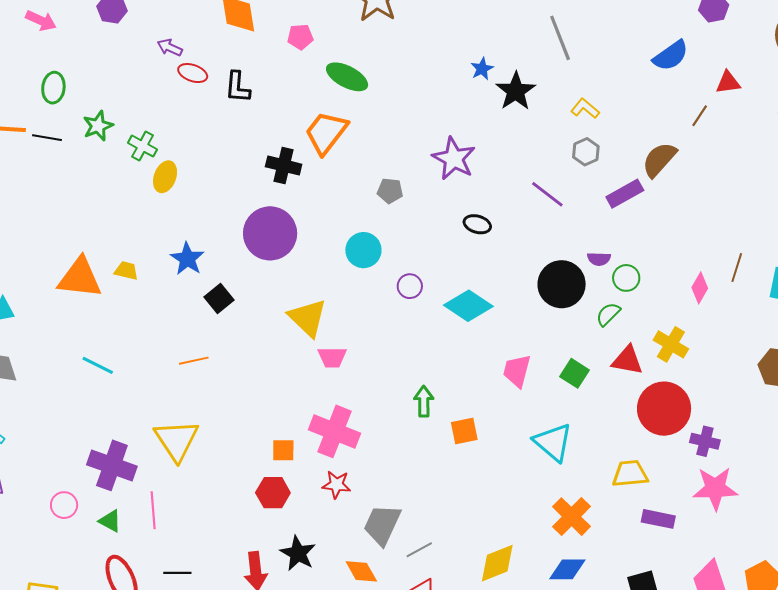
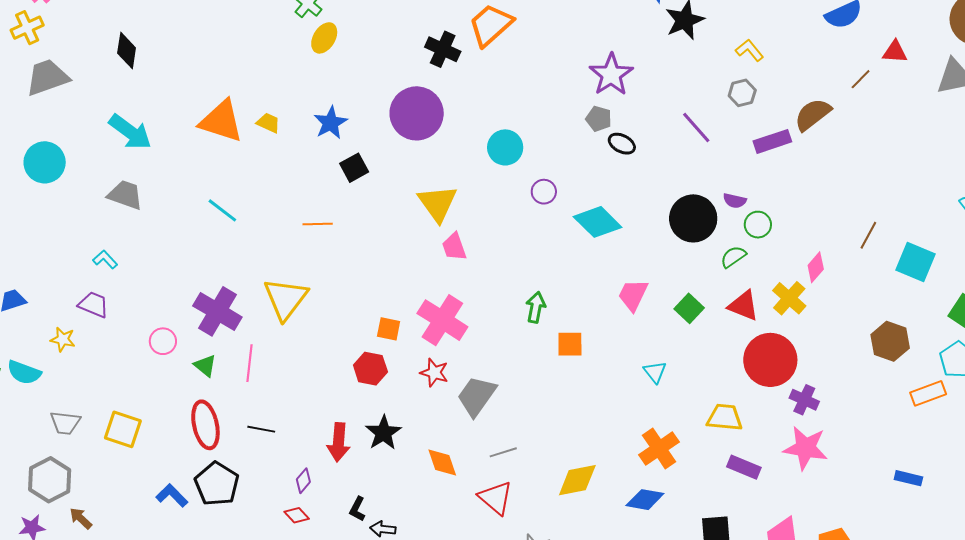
gray pentagon: (390, 191) -> (599, 119), moved
pink diamond: (700, 288) -> (816, 267), moved
pink trapezoid: (332, 357) -> (454, 247), turned 60
cyan triangle: (553, 442) -> (655, 372), size x0.6
gray trapezoid: (382, 525) -> (477, 396), moved

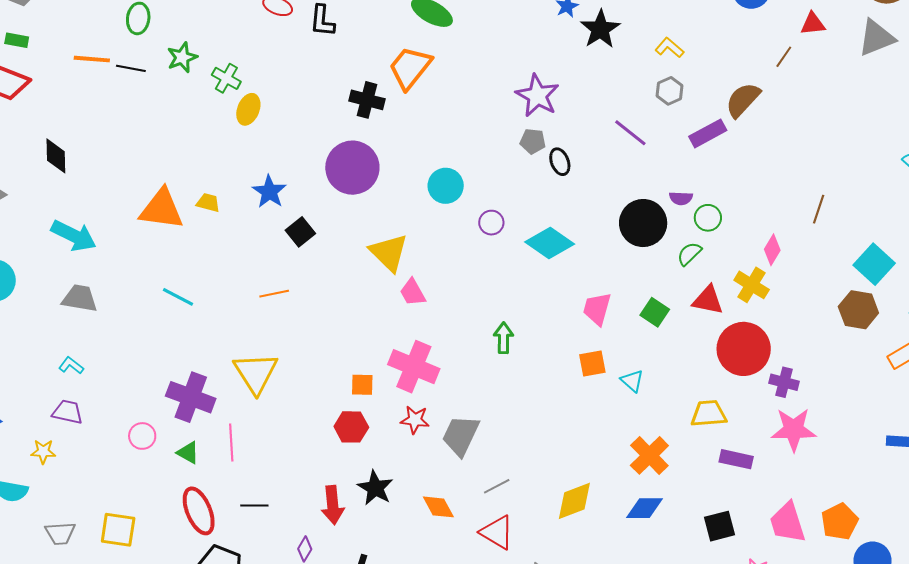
black ellipse: (622, 144) -> (560, 162), turned 52
cyan square: (915, 262) -> (874, 264), moved, turned 30
orange square: (570, 344) -> (592, 364), moved

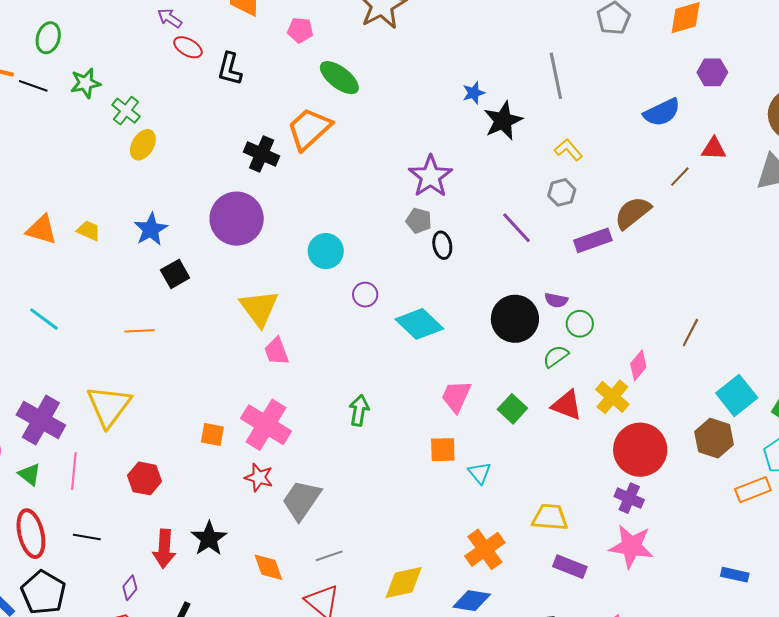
orange triangle: (162, 209) -> (42, 230), size x0.7
red circle: (744, 349) -> (640, 450), moved
red hexagon: (351, 427) -> (145, 478), moved

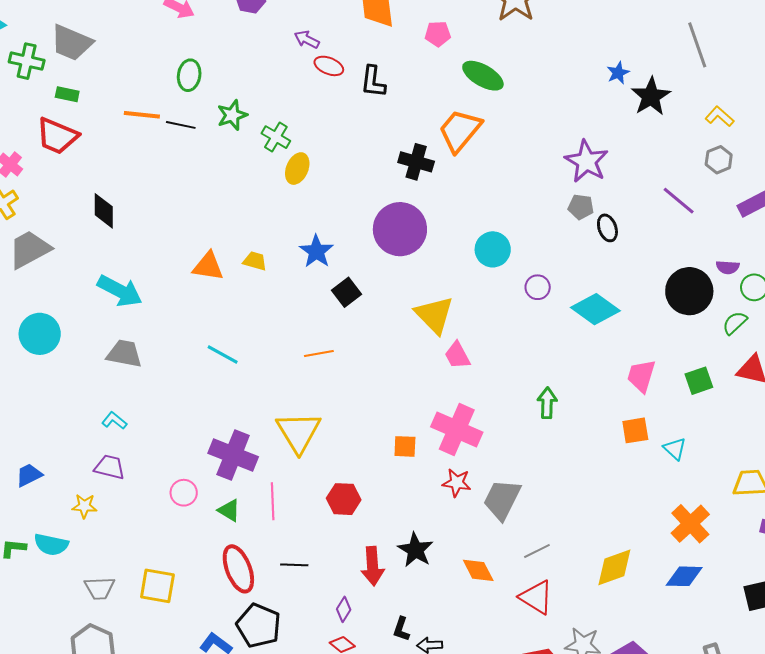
green square: (512, 409) -> (699, 381), turned 36

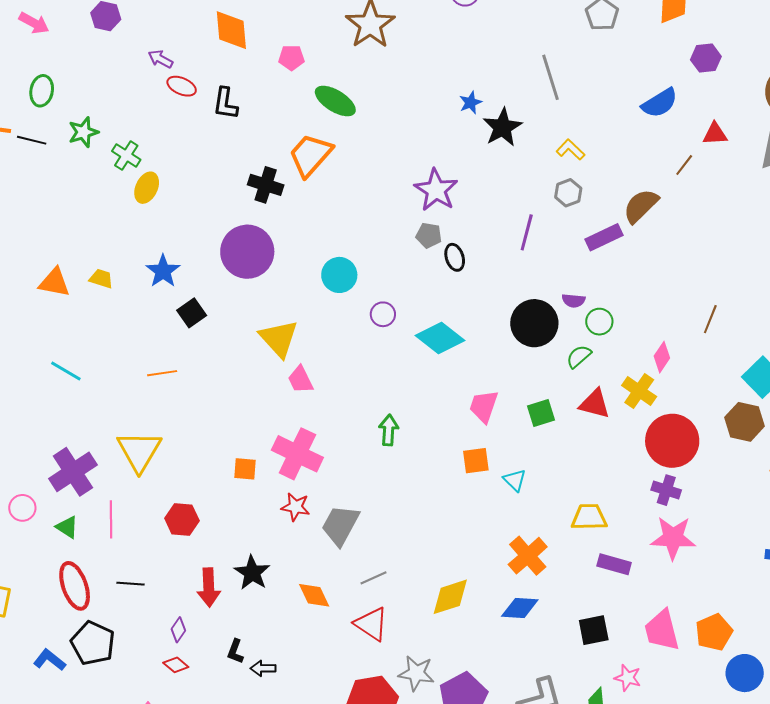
purple line: (679, 201) -> (527, 232), turned 63
purple cross: (233, 455) -> (73, 472), turned 33

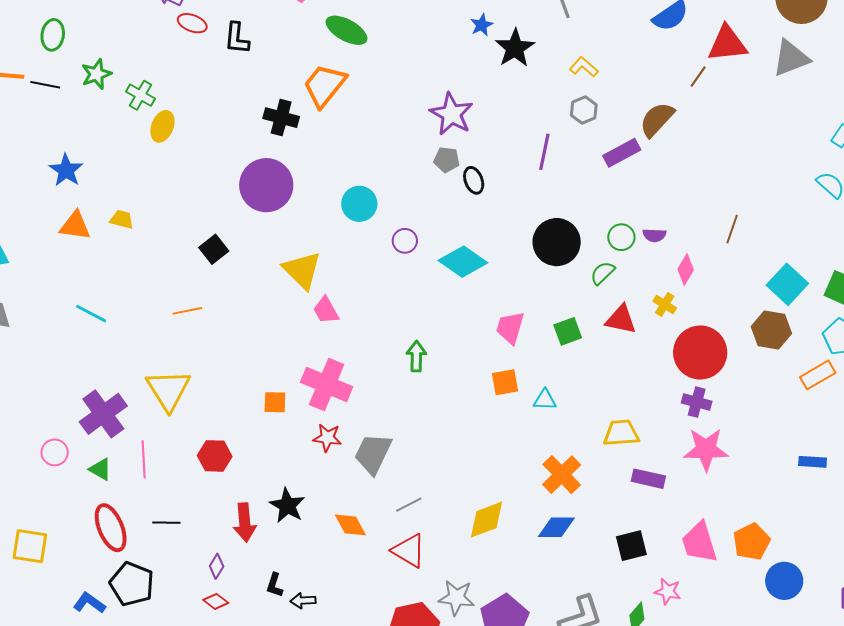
red triangle: (715, 134) -> (727, 44), size x1.6
blue star: (163, 271) -> (66, 170), moved
purple semicircle: (573, 301) -> (654, 235), moved
yellow cross: (639, 391) -> (665, 305), size x0.7
cyan triangle: (515, 480) -> (545, 400), turned -40

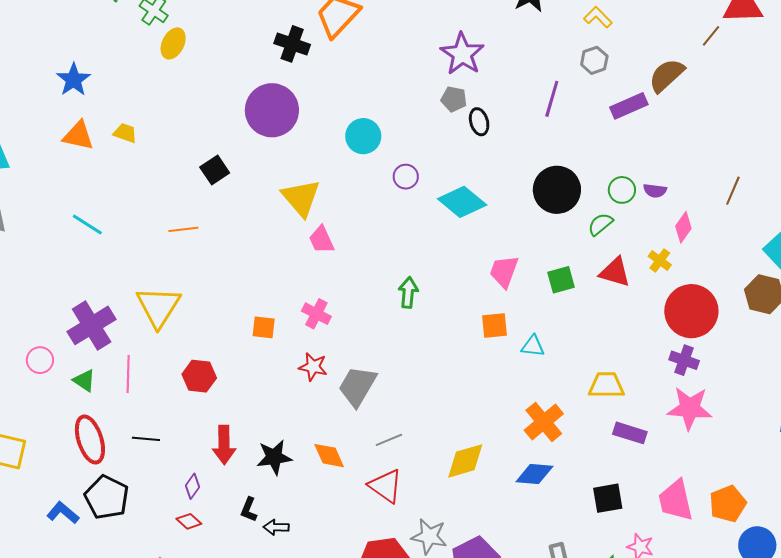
pink cross: (327, 385) -> (316, 314), size x0.6
black star: (287, 506) -> (274, 457), moved, turned 30

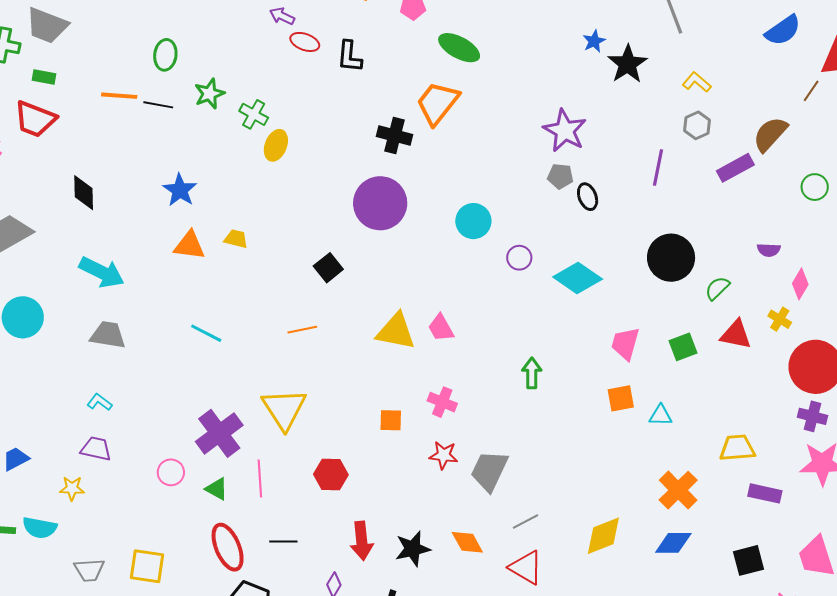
green circle: (622, 190) -> (815, 187), moved
yellow triangle: (301, 198) -> (396, 331), moved, turned -33

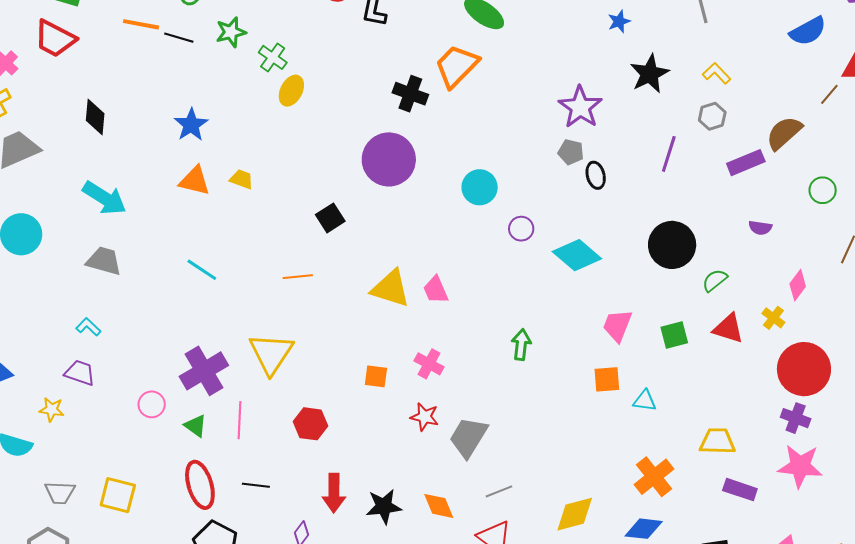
black star: (628, 64) -> (650, 74), moved
purple semicircle: (769, 250) -> (760, 228), moved

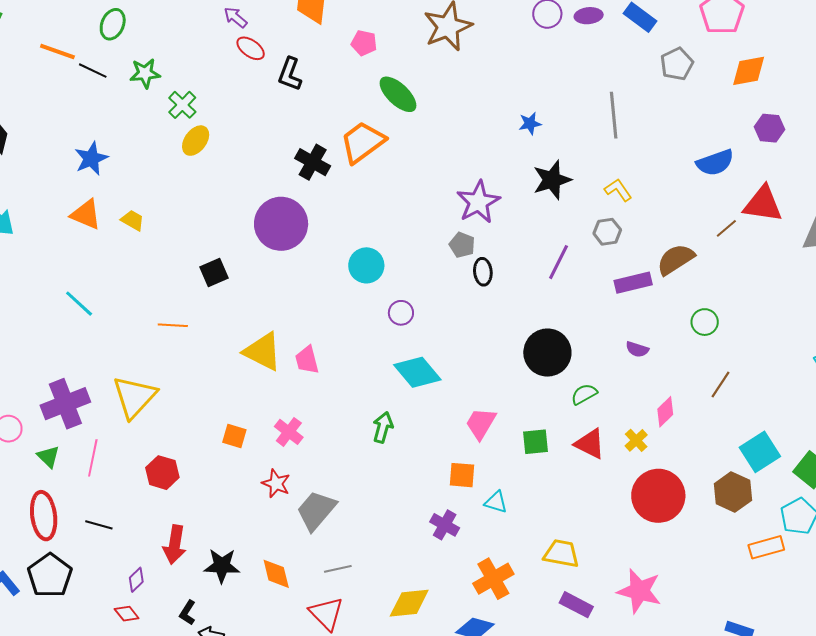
cyan diamond: (577, 255) -> (417, 372), moved
purple cross: (796, 418) -> (445, 525), moved

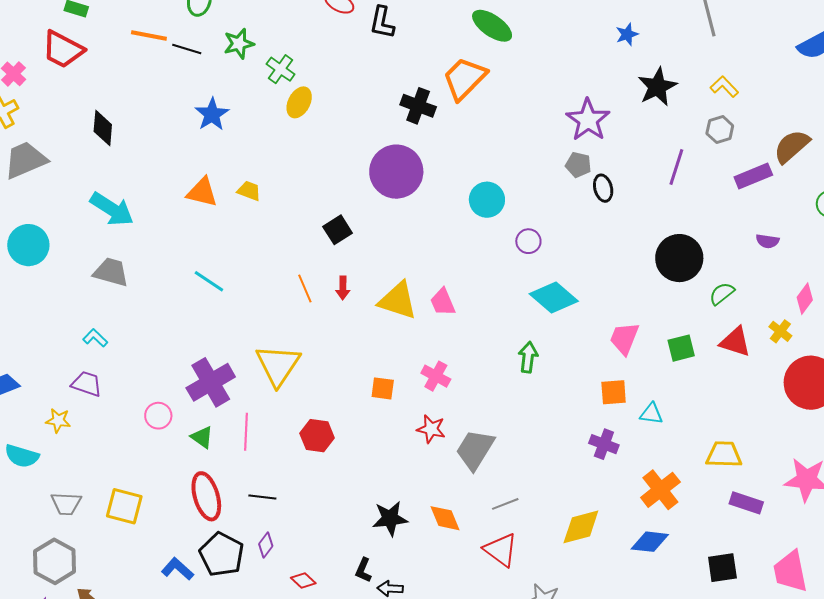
blue star: (91, 159) -> (212, 114), moved
orange line: (173, 325) -> (305, 288), turned 72
red arrow: (175, 545) -> (343, 288), moved, size x0.6
purple diamond: (136, 580) -> (266, 545), moved

